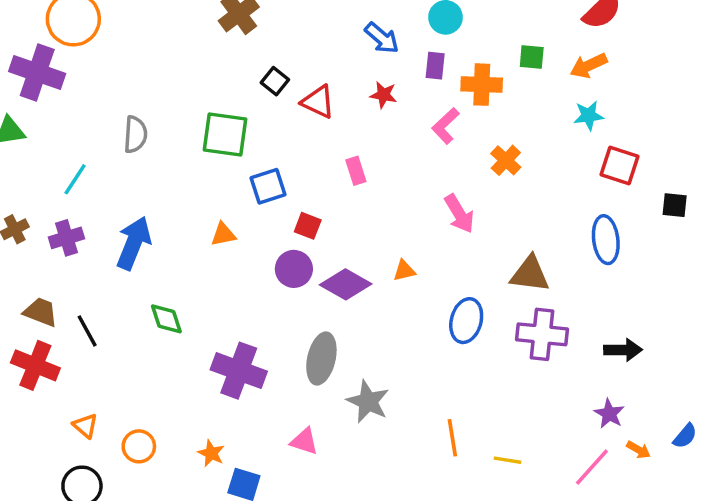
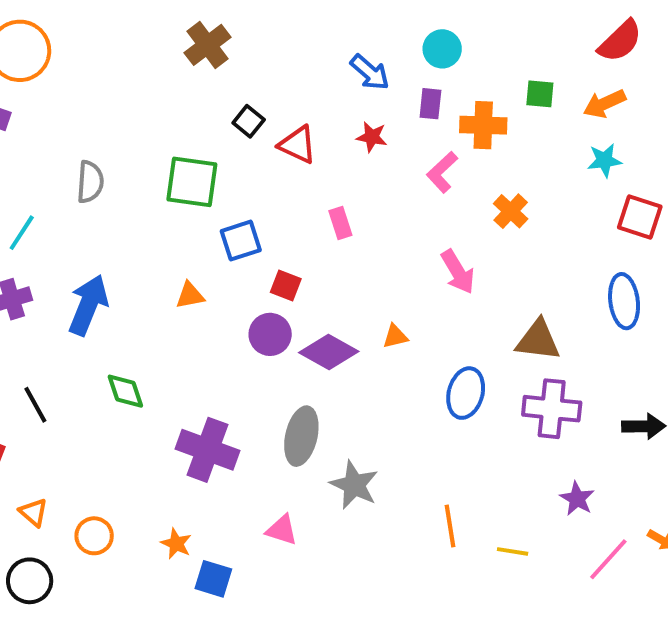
purple star: (609, 414) -> (577, 499), moved

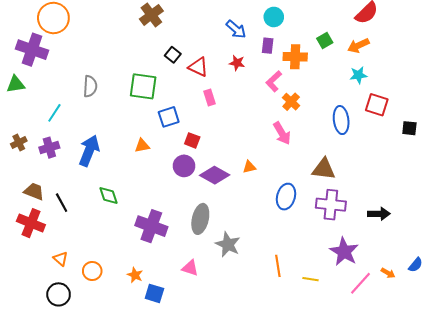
green square: (540, 94) -> (325, 40), turned -35
orange cross: (511, 211) -> (291, 102), moved
pink rectangle: (340, 223) -> (210, 98), moved
blue ellipse: (624, 301) -> (341, 120), moved
purple star: (577, 499) -> (344, 252), size x1.6

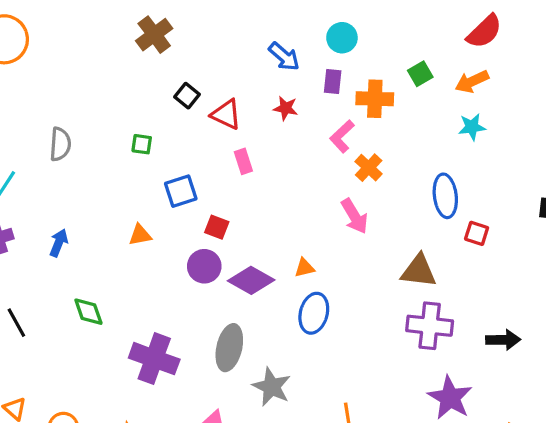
green square: (143, 86) -> (142, 144), size x0.5
red square: (377, 105) -> (477, 233), moved, size x0.7
blue arrow: (89, 151) -> (59, 243), size x0.6
blue ellipse: (286, 197) -> (314, 313), moved

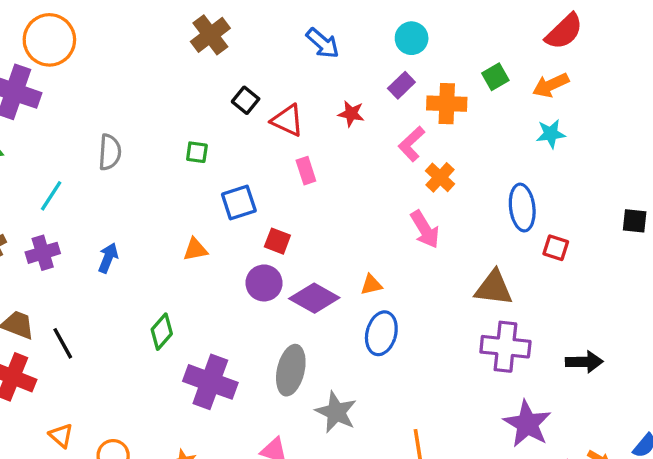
blue arrow: (284, 57) -> (323, 43), moved
purple rectangle: (333, 82) -> (401, 85), turned 40
green diamond: (88, 312) -> (162, 332), moved, turned 60

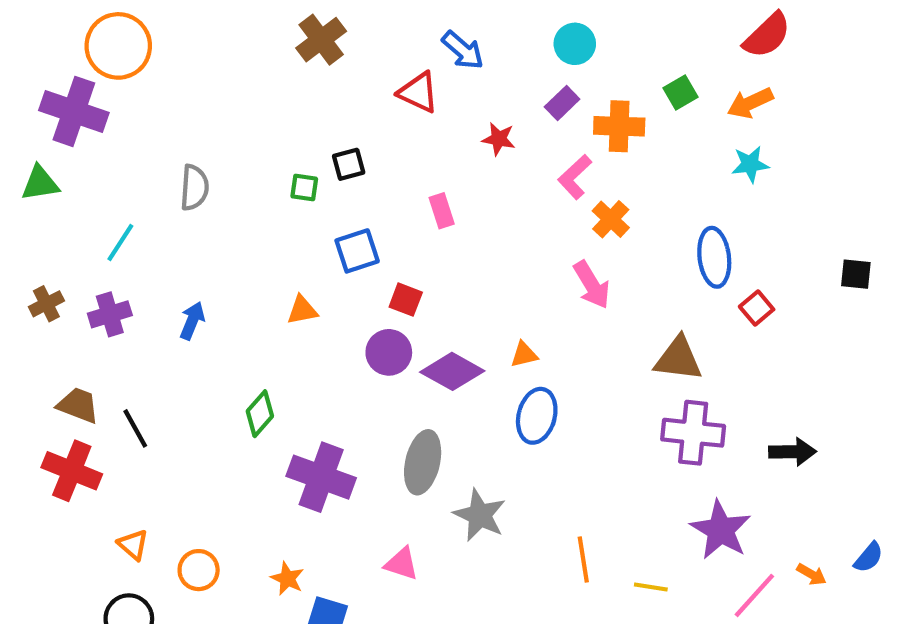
black square: (246, 100) -> (349, 164), moved, turned 36
red triangle: (287, 120) -> (418, 92), moved
red square: (556, 248) -> (757, 308), turned 32

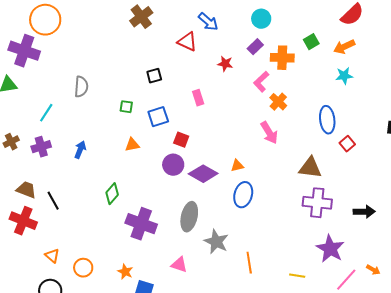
green square: (304, 188) -> (126, 107), moved
orange line: (583, 560) -> (249, 263), moved

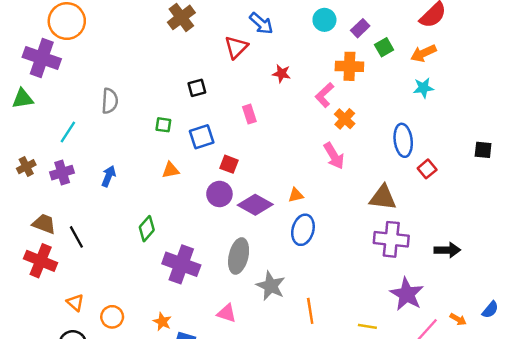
red triangle: (187, 42) -> (236, 47), turned 50
purple rectangle: (255, 47) -> (360, 28), moved

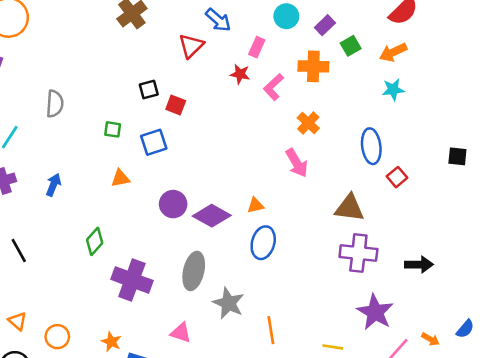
pink L-shape: (324, 95) -> (273, 87), moved
pink rectangle: (249, 114) -> (257, 47), moved, turned 42
red square: (229, 164) -> (176, 105), moved

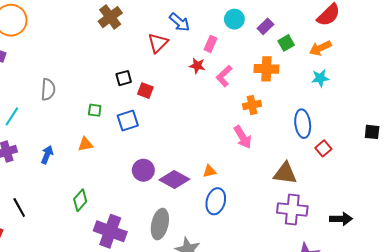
orange cross: (313, 66) -> (266, 69), moved
orange cross: (308, 123) -> (252, 105), turned 36
orange triangle: (120, 178) -> (85, 144), moved

